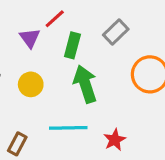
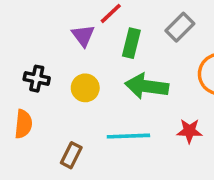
green arrow: (85, 84) -> (147, 86), turned -63
red star: (115, 140) -> (189, 131), moved, turned 30

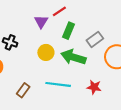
gray rectangle: (180, 27) -> (95, 39), moved
yellow circle: (85, 88) -> (46, 52), moved

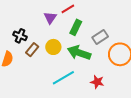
cyan line: (58, 84) -> (63, 78), turned -40
brown rectangle: (23, 90) -> (32, 50), moved

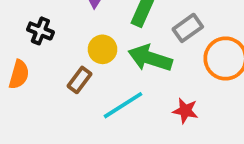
brown rectangle: (32, 50) -> (80, 80), moved

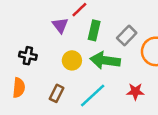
brown rectangle: (80, 80) -> (57, 93), moved

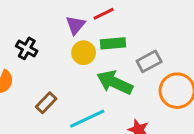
green rectangle: (94, 30) -> (113, 43), turned 54
yellow circle: (72, 60) -> (84, 53), moved

